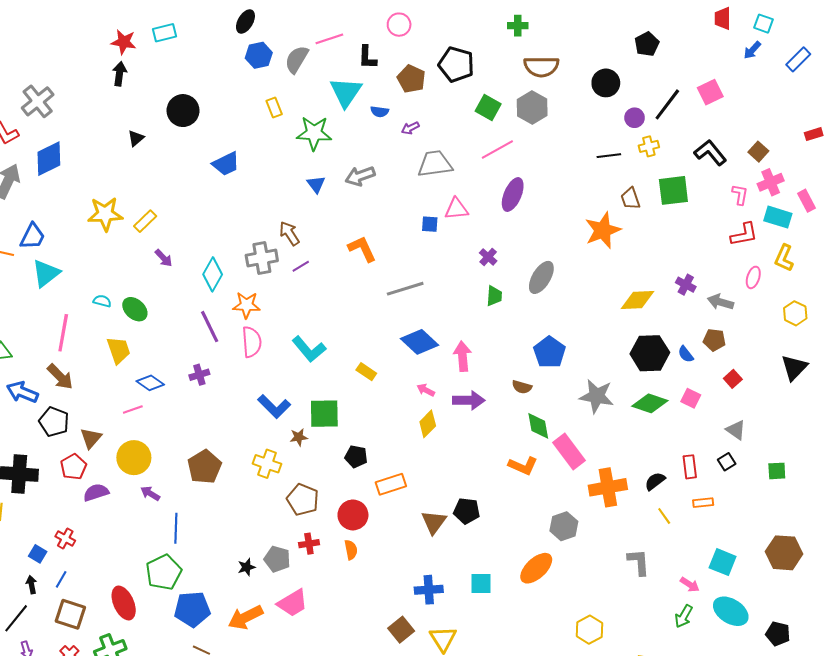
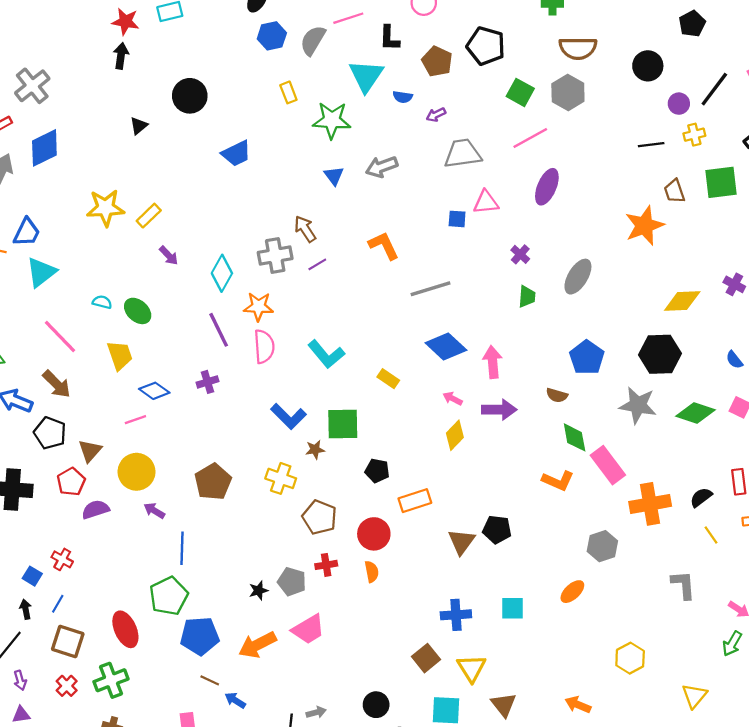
pink line: (63, 333) -> (60, 336), turned -54
black hexagon: (650, 353) -> (660, 354), moved
orange ellipse: (536, 568) -> (572, 592), size x0.7

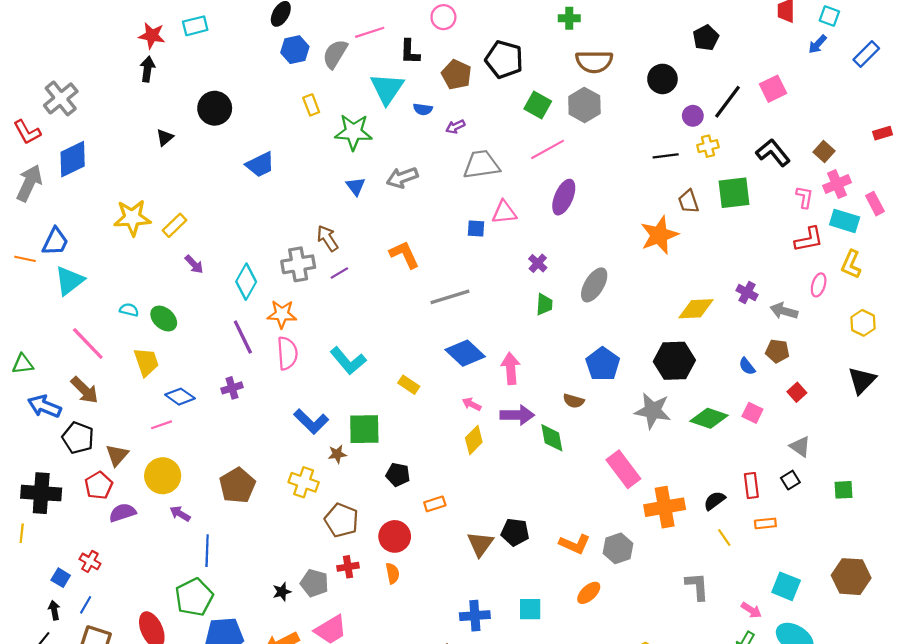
green diamond: (575, 437) -> (552, 438), moved
orange L-shape: (558, 481) -> (575, 544), moved
orange rectangle: (415, 501) -> (435, 504), size x0.7

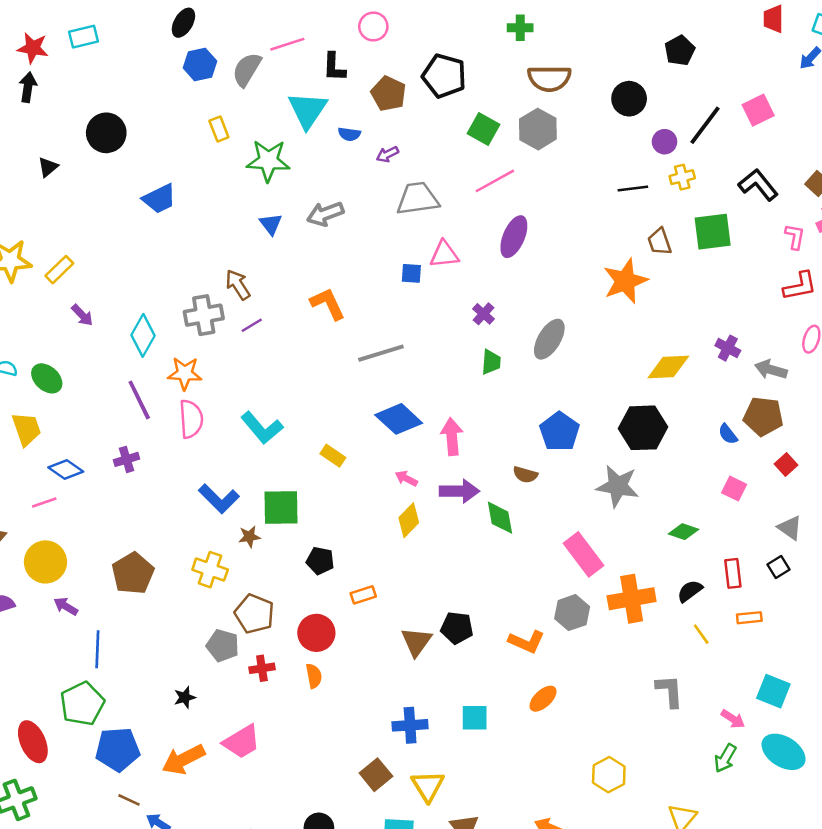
brown pentagon: (777, 351) -> (763, 416), size x1.4
green diamond: (709, 418) -> (683, 532), moved, size x0.7
gray hexagon: (618, 548) -> (572, 613), moved
gray pentagon: (314, 583) -> (223, 646), moved

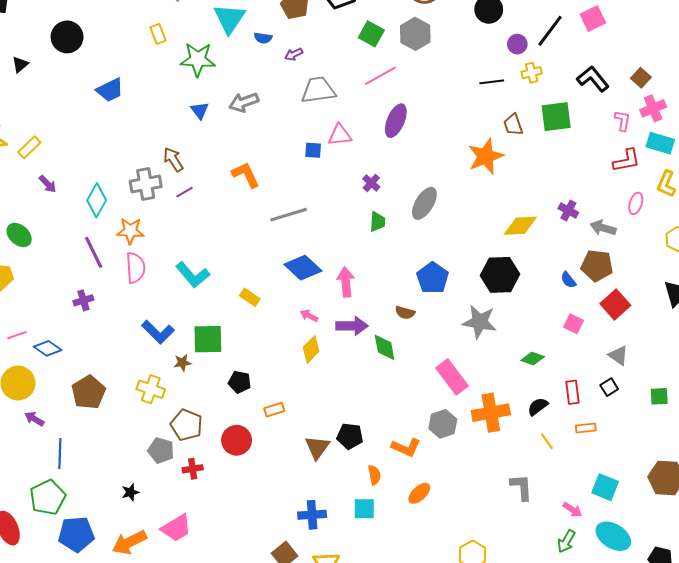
red square: (786, 464) -> (615, 304), size x1.6
blue diamond: (66, 470) -> (48, 348), moved
orange semicircle: (314, 676) -> (374, 475), moved

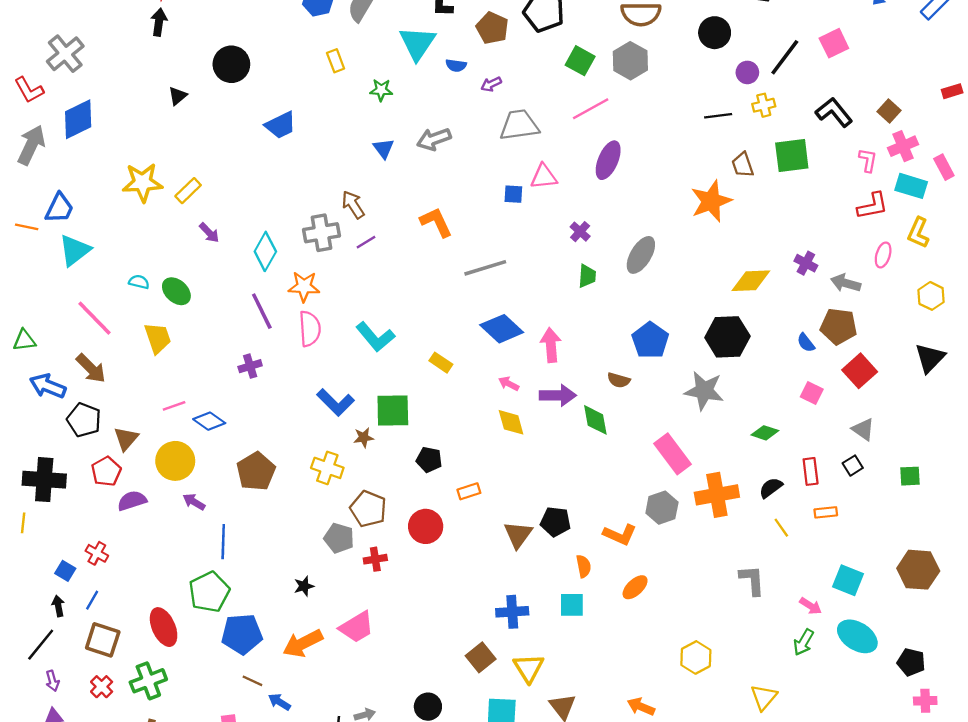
green star: (198, 59) -> (381, 90), size x0.6
yellow diamond: (311, 349) -> (511, 422), turned -60

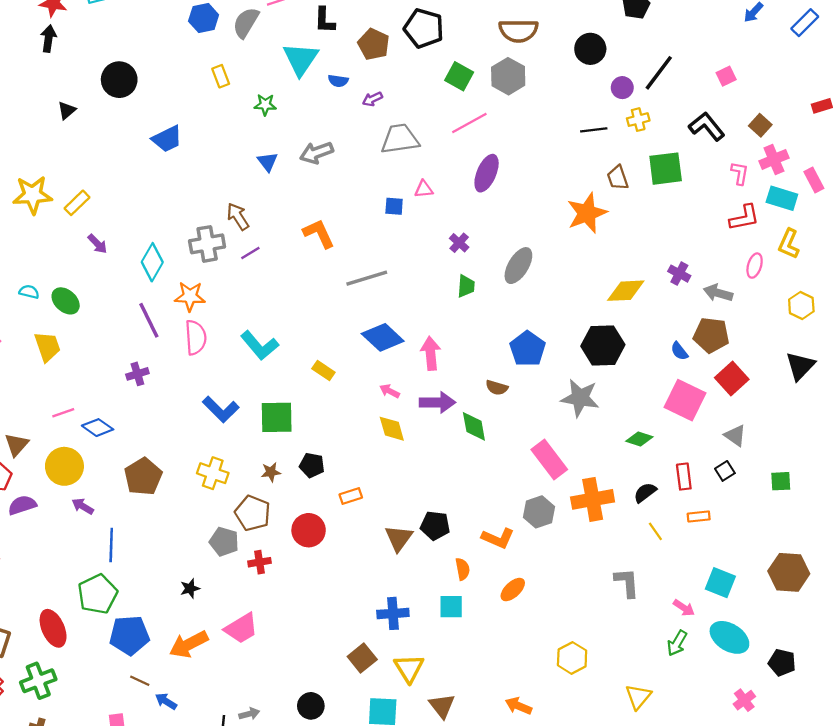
pink square: (834, 43) -> (726, 76), moved, size x0.7
pink triangle: (544, 177) -> (424, 189), size x0.7
pink square: (812, 393) -> (685, 400), size x1.8
brown star: (364, 437) -> (271, 472), moved
pink cross: (925, 701) -> (744, 700), moved, turned -35

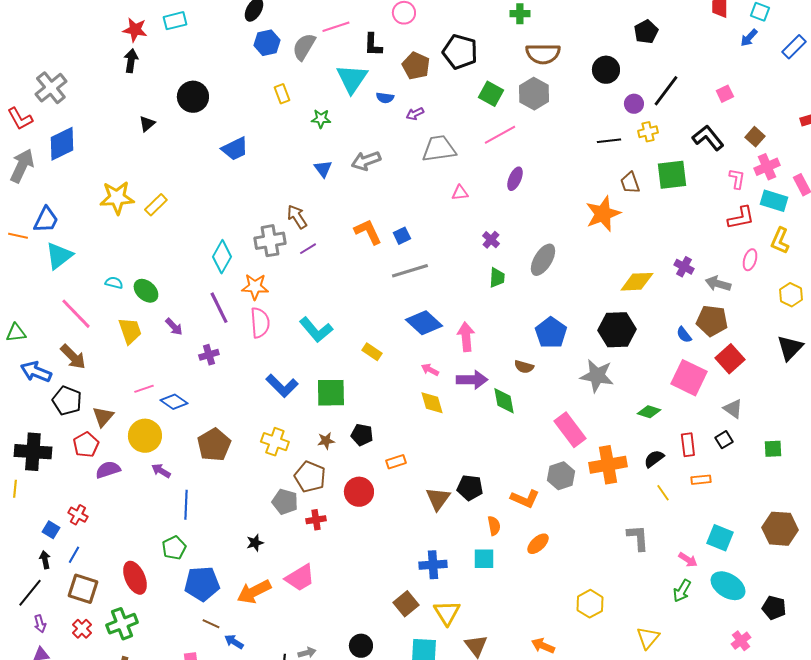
purple ellipse: (487, 173) -> (515, 179), size x0.7
blue square: (394, 206) -> (402, 236), moved, turned -30
purple arrow: (98, 244) -> (174, 327), moved
green pentagon: (98, 594) -> (174, 548), size x0.7

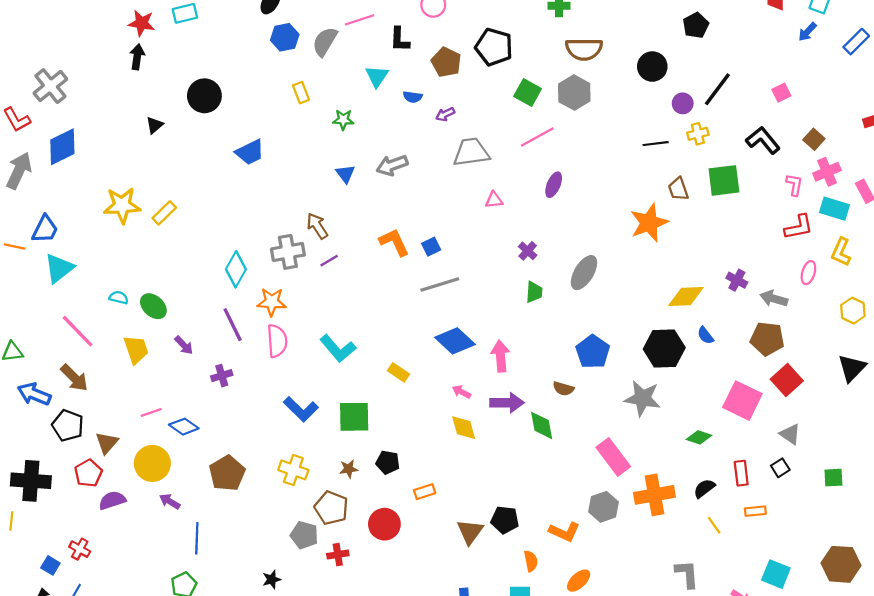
cyan triangle: (352, 79) -> (377, 76), size x0.7
blue semicircle: (684, 335) -> (705, 335), moved

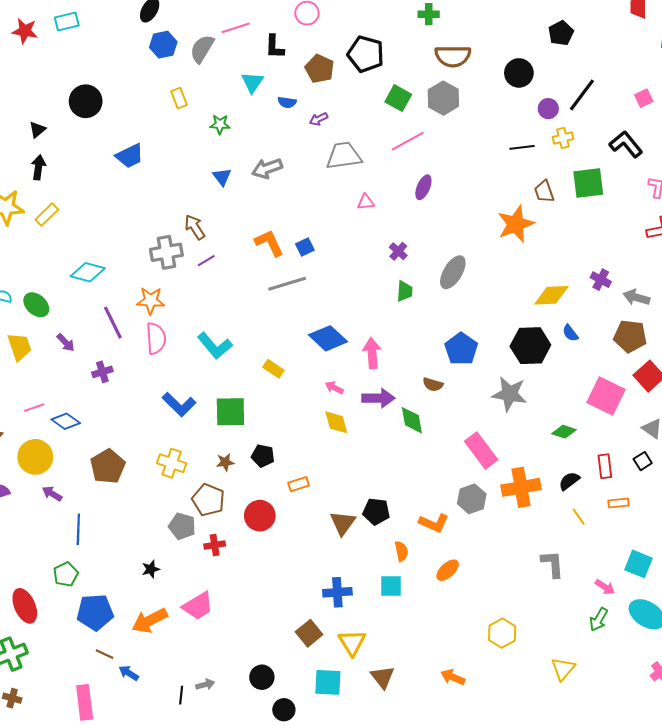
black arrow: (137, 57) -> (38, 167), moved
cyan diamond: (236, 269) -> (88, 272), moved, turned 76
gray line: (440, 284) -> (287, 284), moved

